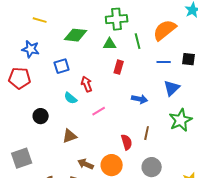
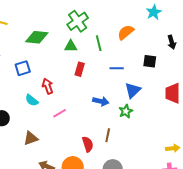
green cross: (117, 19) -> (78, 21), turned -30
orange semicircle: (165, 30) -> (126, 32), size x0.7
blue line: (164, 62) -> (117, 68), moved
green star: (181, 120) -> (126, 111), moved, size x0.6

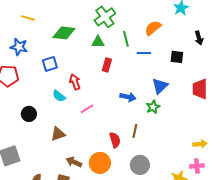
blue line: (117, 68) -> (144, 53), moved

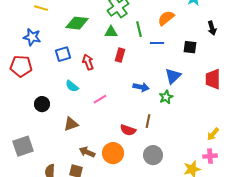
red arrow: (75, 82) -> (88, 62), moved
red semicircle: (115, 140) -> (128, 130), turned 126
yellow arrow: (200, 144) -> (213, 134), turned 136

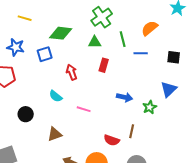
blue square: (63, 54) -> (45, 54), moved
blue triangle: (173, 76) -> (169, 89), moved
pink line: (100, 99) -> (84, 109), turned 48

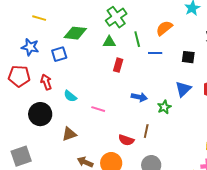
red arrow: (72, 72) -> (46, 82), moved
black circle: (26, 114) -> (40, 114), size x1.5

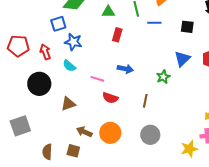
blue star: (30, 47) -> (73, 42), moved
blue arrow: (139, 97) -> (125, 69), moved
red semicircle: (126, 140) -> (110, 98), moved

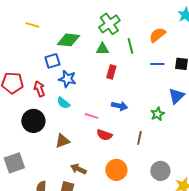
blue line: (154, 23) -> (157, 64), moved
orange circle: (110, 133) -> (116, 170), moved
gray circle: (150, 135) -> (160, 171), moved

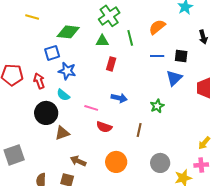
blue triangle: (176, 96) -> (174, 78), moved
black circle: (33, 121) -> (46, 113), moved

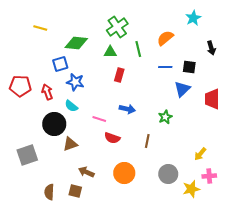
yellow arrow: (204, 143) -> (200, 154), moved
gray square: (14, 155) -> (27, 155), moved

